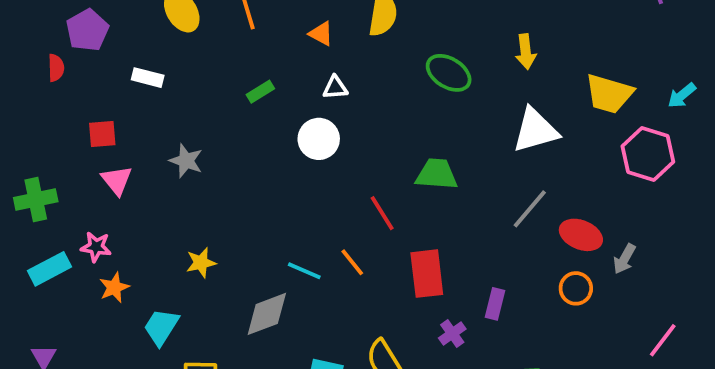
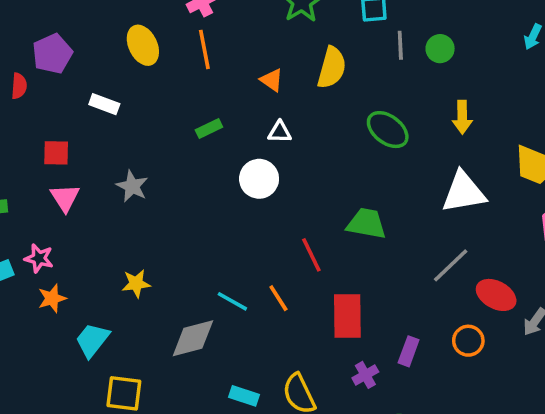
orange circle: (576, 288) -> (468, 341), moved

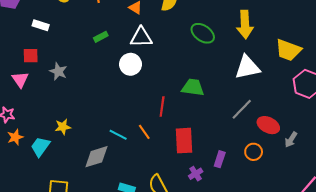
yellow arrow: (462, 117) -> (245, 25), size x1.5
white triangle: (280, 132) -> (141, 37), size x1.6
red square: (56, 153) -> (31, 56), moved
red line: (311, 255) -> (162, 106), turned 36
cyan trapezoid: (92, 340) -> (40, 147), moved

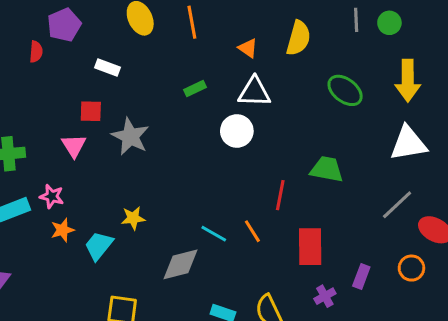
gray star: (58, 71) -> (130, 137), size x1.4

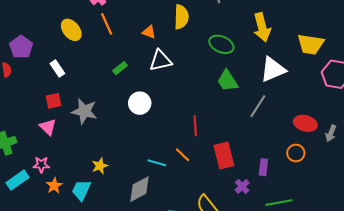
white rectangle: (107, 67) -> (57, 69), turned 49
white circle: (237, 131) -> (140, 103), moved
green trapezoid: (327, 169) -> (228, 81), moved, turned -120
gray line: (397, 205) -> (258, 106), moved

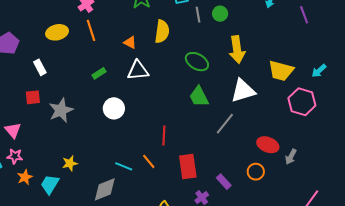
yellow ellipse: (71, 30) -> (57, 32), turned -70
gray star: (84, 111) -> (61, 110), turned 30
pink triangle: (48, 127) -> (13, 130), moved
purple rectangle: (263, 167) -> (224, 182), turned -56

